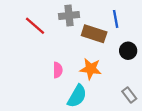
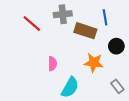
orange star: (91, 69) -> (94, 63), moved

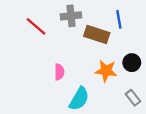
black circle: (116, 46) -> (132, 63), moved

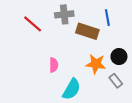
gray rectangle: (133, 98) -> (116, 81), moved

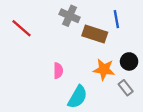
gray cross: (64, 14) -> (70, 16), turned 30
red line: (33, 24) -> (22, 28), moved

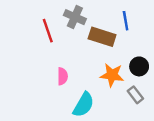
red line: (22, 28) -> (48, 31), moved, turned 30

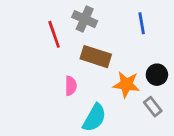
brown rectangle: (102, 37) -> (96, 57), moved

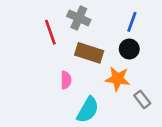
blue line: (142, 23) -> (132, 22), turned 30
black circle: (157, 75) -> (129, 49), moved

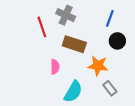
black circle: (129, 49) -> (117, 41), moved
gray rectangle: (142, 99) -> (110, 88), moved

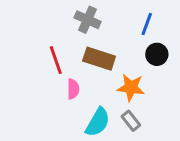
red line: (42, 27) -> (56, 60), moved
gray rectangle: (110, 88) -> (131, 121), moved

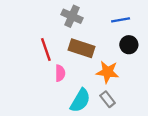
blue line: (147, 24) -> (121, 20), turned 60

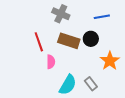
black circle: (129, 45) -> (91, 39), moved
orange star: (108, 72) -> (110, 61), moved, turned 30

